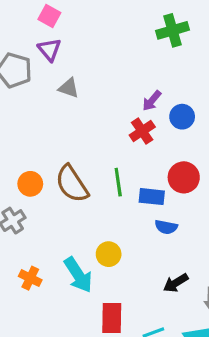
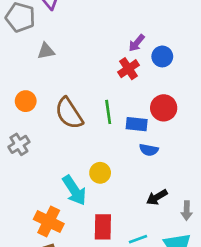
gray triangle: (69, 88) -> (46, 51), moved, turned -30
orange circle: (30, 184) -> (26, 101), moved
orange cross: (30, 278) -> (49, 221), moved, size x1.5

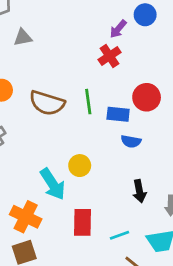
blue circle: (162, 56) -> (145, 15), moved
brown semicircle: (69, 113) -> (47, 103), turned -40
black arrow: (157, 197) -> (139, 191), turned -70

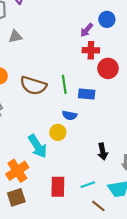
red cross: (110, 56) -> (91, 50), moved, turned 35
red circle: (147, 97) -> (108, 68), moved
blue semicircle: (131, 141) -> (70, 115), moved
orange cross: (26, 217) -> (17, 171), turned 30
red rectangle: (83, 222) -> (58, 187), moved

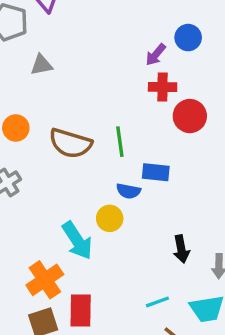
blue rectangle: (87, 94) -> (156, 172), moved
red rectangle: (58, 187) -> (81, 310), moved

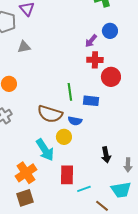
brown semicircle: (70, 143) -> (50, 114), moved
blue rectangle: (156, 172) -> (91, 101), moved
cyan line: (157, 302) -> (84, 189), moved
red rectangle: (81, 310) -> (67, 175), moved

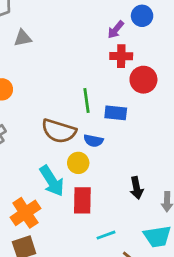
red rectangle: (67, 175) -> (82, 200), moved

